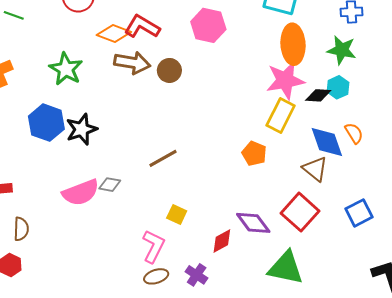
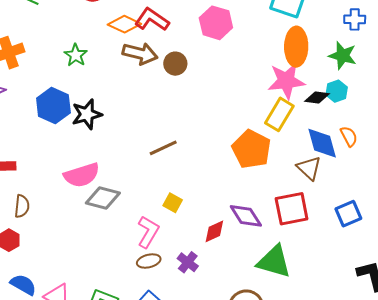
green star: (66, 69) -> (76, 55), size x0.7
orange pentagon: (254, 153) -> (251, 149), size x1.6
gray diamond: (110, 185) -> (103, 198), moved, size x1.6
red square: (300, 212) -> (292, 209), turned 33

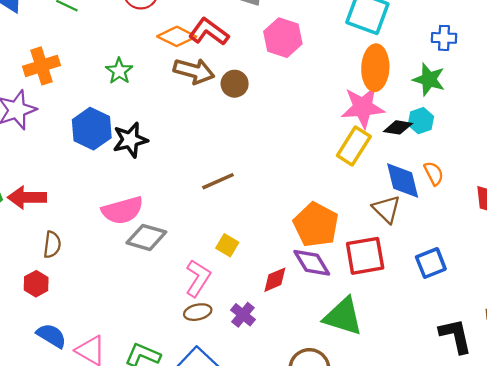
orange pentagon: (251, 149) -> (316, 225), moved

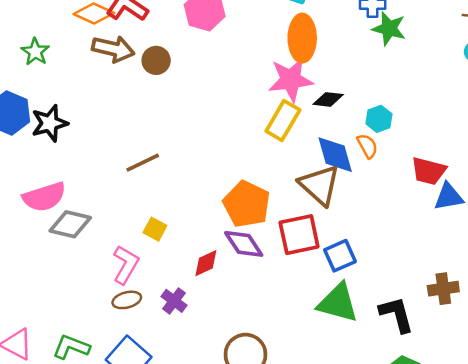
green star: (429, 79) -> (389, 29), moved
cyan hexagon: (421, 121) -> (379, 119), moved
brown triangle: (387, 209) -> (320, 185), size x1.4
blue square: (431, 263) -> (340, 256), moved
green triangle: (343, 316) -> (338, 303), moved

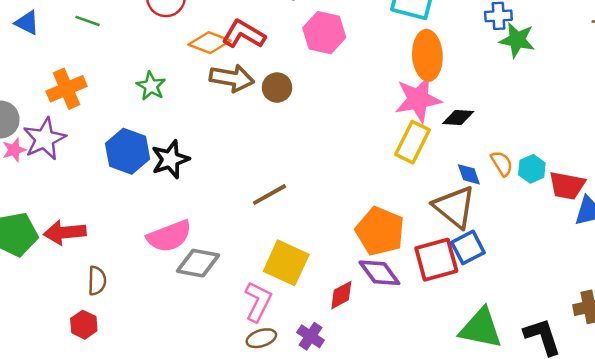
cyan hexagon: (379, 119) -> (532, 169), moved
blue diamond: (335, 155) -> (469, 174), size x0.6
yellow square: (155, 229) -> (286, 263), size x1.8
blue square: (340, 256) -> (468, 247), moved

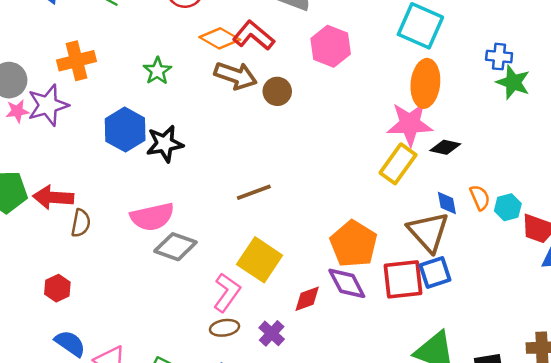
brown semicircle: (97, 281) -> (81, 223), moved

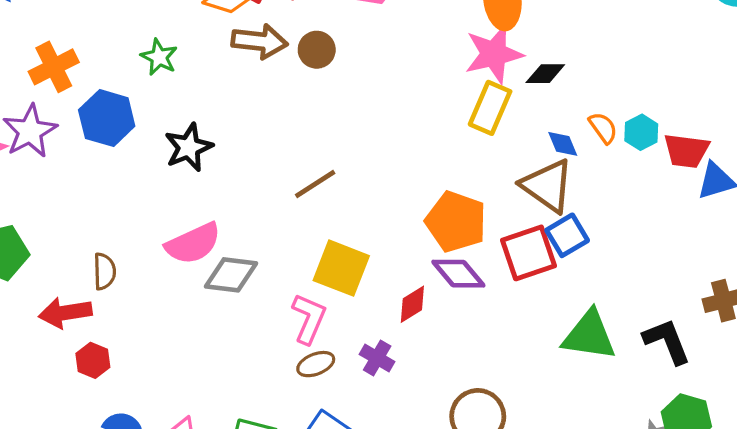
blue hexagon: (125, 130) -> (107, 118), moved
red arrow: (53, 197) -> (65, 313), moved

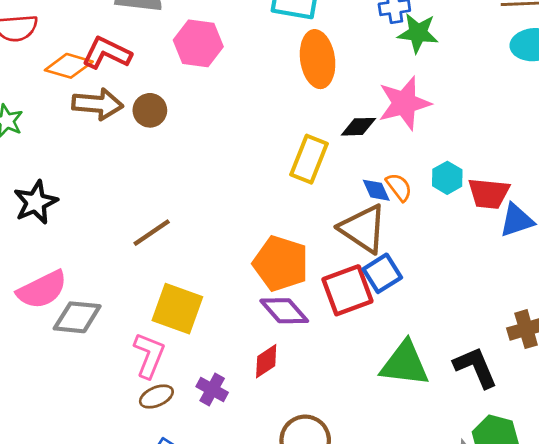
pink star: (494, 54) -> (404, 103), moved
orange semicircle: (603, 128) -> (399, 187), moved
red diamond: (412, 304) -> (266, 361), moved

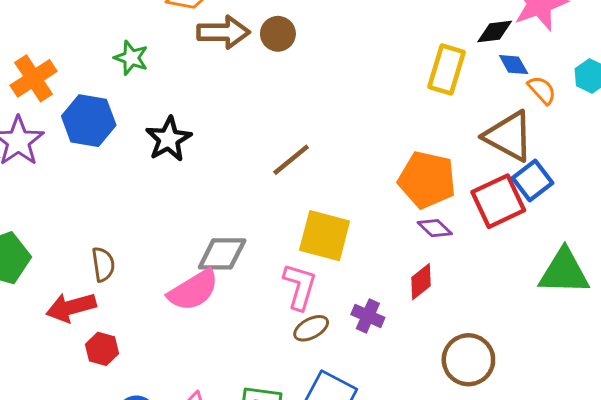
blue diamond: (376, 190) -> (514, 65), moved
pink semicircle: (42, 290) -> (193, 290), moved
purple diamond: (284, 311) -> (435, 228), size x0.7

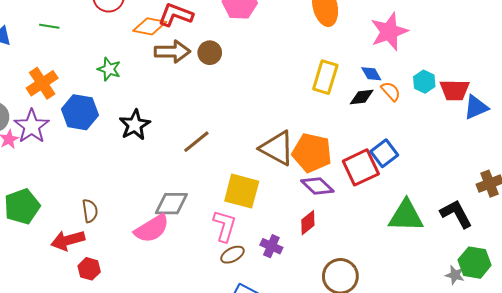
black diamond: (495, 31) -> (362, 97), moved
brown triangle: (509, 136) -> (277, 148), moved
brown line: (291, 160) -> (196, 142), moved
purple diamond: (435, 228) -> (317, 186), size x1.4

